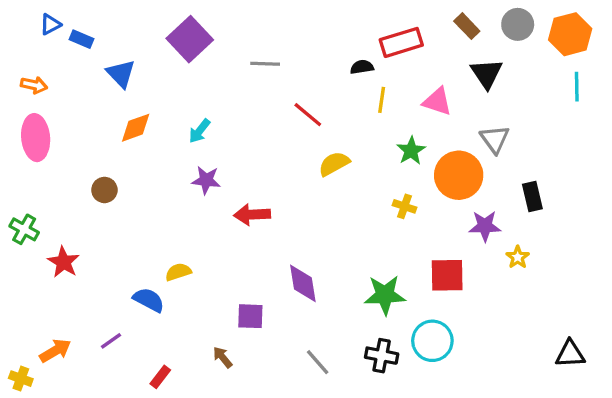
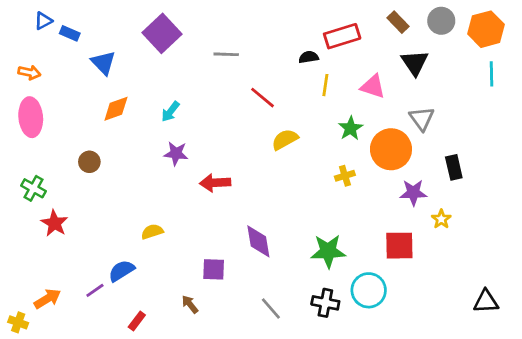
yellow cross: (405, 206) -> (345, 176), turned -36
green cross: (24, 229) -> (34, 188), moved
red square: (447, 275) -> (399, 246), moved
blue semicircle: (149, 300) -> (121, 271), moved, turned -60

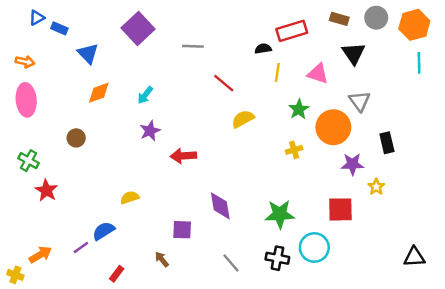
brown rectangle: (398, 22) -> (339, 19), turned -30
purple star: (176, 153) -> (150, 131), turned -30

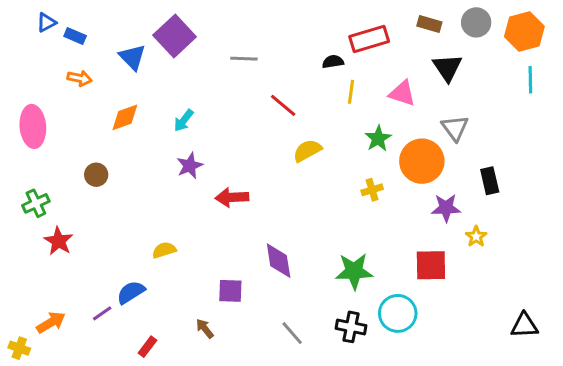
blue triangle: (88, 53) -> (132, 57), moved
orange arrow: (25, 62) -> (80, 78), moved
green cross: (29, 161) -> (36, 203), turned 36

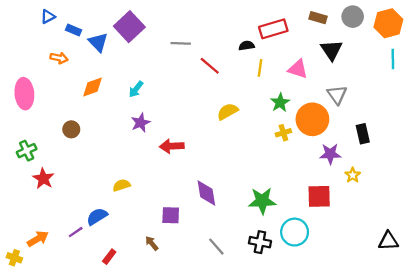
blue triangle: (46, 22) -> (48, 17), moved
blue rectangle: (75, 36) -> (74, 30), moved
red line: (283, 105) -> (210, 66), moved
yellow cross: (372, 190) -> (283, 133), moved

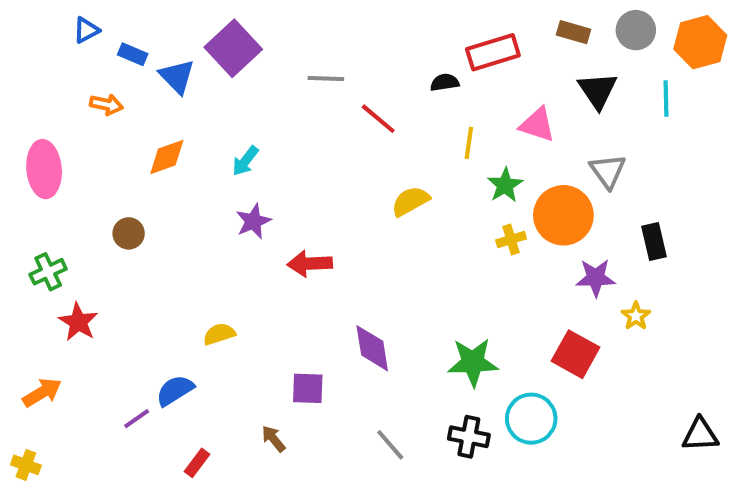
cyan line: (393, 59) -> (666, 99), moved
yellow line: (260, 68) -> (469, 143), moved
red square: (319, 196) -> (575, 354), turned 30
orange arrow: (38, 239) -> (42, 392), moved

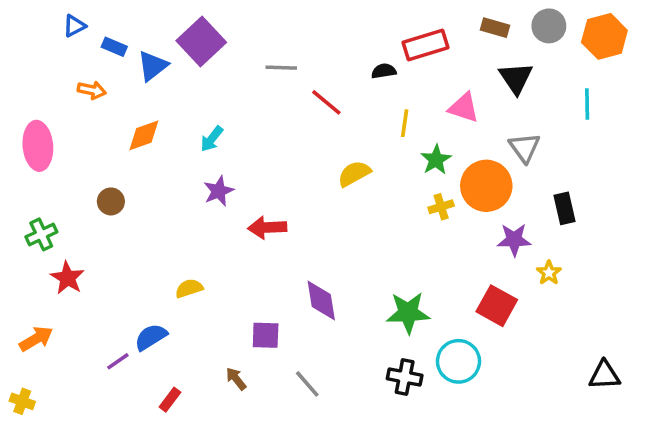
blue triangle: (177, 76) -> (153, 66), turned 36
cyan line: (666, 99) -> (587, 104), moved
gray line: (390, 445) -> (307, 384), moved

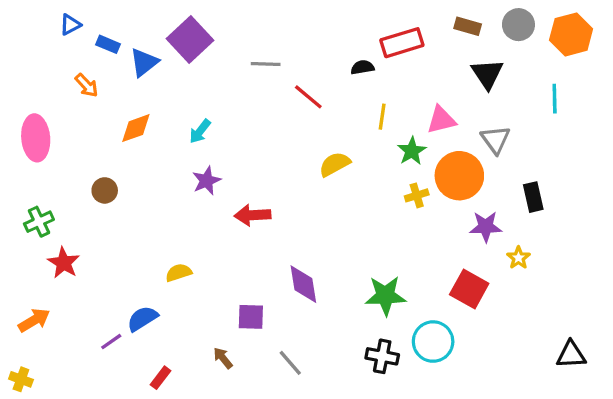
orange arrow: (92, 90) -> (87, 85), turned 35
pink triangle: (464, 108) -> (441, 120), moved, turned -32

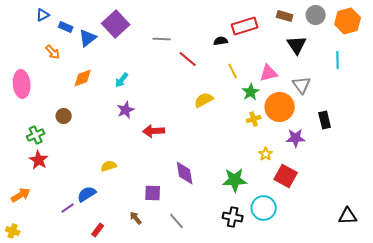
yellow line: (382, 117) -> (233, 71), turned -35
green cross: (39, 222) -> (36, 135), moved
yellow star: (518, 258) -> (266, 154), moved

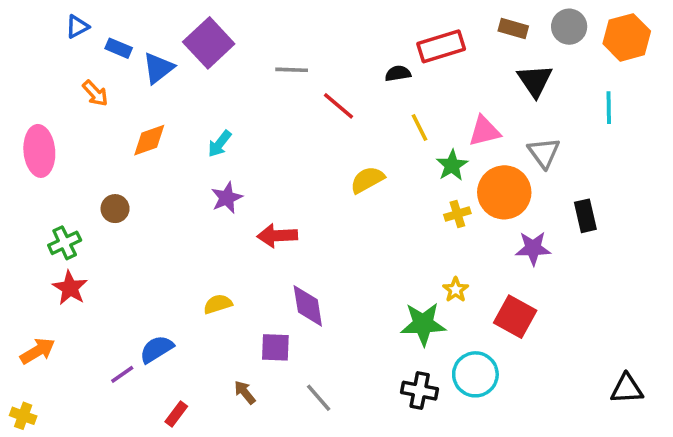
yellow star: (266, 154) -> (456, 290), moved
yellow semicircle: (109, 166) -> (218, 304), moved
purple diamond: (185, 173) -> (308, 306), moved

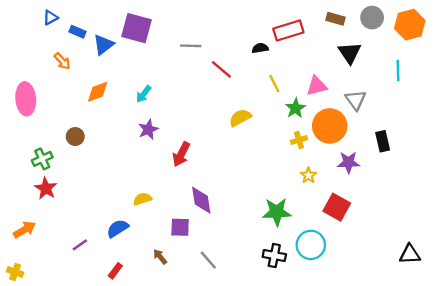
purple square: (209, 43) -> (136, 28), turned -32
red arrow: (277, 236) -> (181, 154), turned -60
yellow star: (456, 290) -> (308, 175), moved
blue semicircle: (156, 349) -> (118, 228), moved

